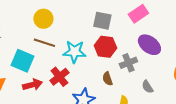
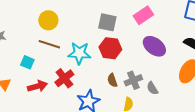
cyan square: (22, 61) -> (27, 62), size x0.6
gray cross: (128, 63) -> (133, 80), moved

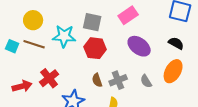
cyan star: (79, 53) -> (64, 36), moved
cyan square: (27, 62) -> (12, 46), moved
gray semicircle: (152, 88) -> (146, 81), moved

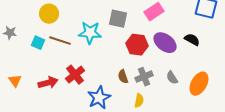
yellow circle: (33, 20) -> (49, 14), moved
black semicircle: (176, 43) -> (192, 40), moved
red hexagon: (95, 48) -> (137, 45), moved
orange ellipse: (173, 71) -> (199, 84), moved

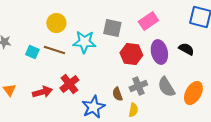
yellow circle: (49, 14) -> (56, 23), moved
purple ellipse: (165, 43) -> (159, 52), turned 40
brown semicircle: (123, 77) -> (117, 94), moved
gray semicircle: (172, 78) -> (166, 87), size x1.5

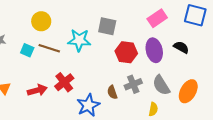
pink rectangle: (148, 21) -> (157, 18), moved
yellow circle: (56, 23) -> (41, 21), moved
yellow semicircle: (133, 110) -> (153, 109), moved

